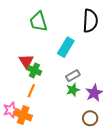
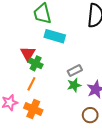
cyan rectangle: (66, 47) -> (55, 36), moved, turned 72
orange cross: (23, 115) -> (33, 109), moved

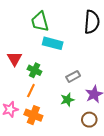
red triangle: (28, 54) -> (15, 59), moved
green star: (74, 85) -> (67, 100), moved

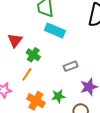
green star: (67, 100) -> (58, 96), moved
orange cross: (33, 115) -> (36, 101), moved

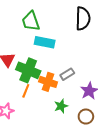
green cross: (33, 55) -> (28, 70), size x1.6
orange cross: (36, 101) -> (48, 82), moved

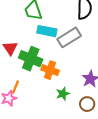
gray rectangle: (67, 74) -> (69, 37), moved, size x1.6
orange line: (26, 91) -> (15, 87), moved

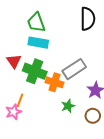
cyan rectangle: (47, 31) -> (38, 43), moved
gray rectangle: (69, 37) -> (74, 69), moved

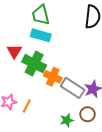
gray rectangle: (74, 69) -> (73, 88), moved, turned 60
orange line: (20, 100) -> (27, 106), moved
green star: (68, 106) -> (67, 120), moved

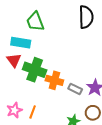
cyan rectangle: (41, 35) -> (21, 43), moved
gray rectangle: (73, 88) -> (75, 89), size x0.6

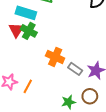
green cross: (35, 70) -> (29, 31), moved, size x0.7

